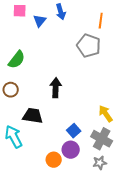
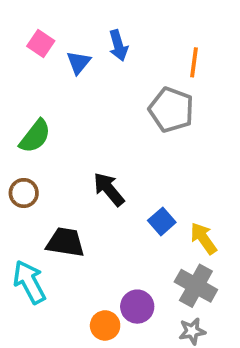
pink square: (20, 11) -> (41, 44), turned 32
black arrow: (56, 88) -> (109, 189), turned -42
blue square: (74, 131) -> (162, 221), moved

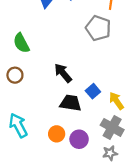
green semicircle: (35, 136) -> (21, 43), turned 114
black trapezoid: (65, 242) -> (70, 103), moved
orange circle: (105, 325) -> (57, 134), moved

